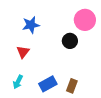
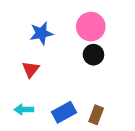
pink circle: (85, 20) -> (91, 27), moved
cyan arrow: (18, 82) -> (24, 110), turned 64

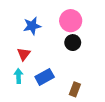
cyan arrow: (24, 110) -> (19, 76), moved, turned 88
blue rectangle: (64, 112) -> (45, 77), moved

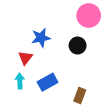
pink circle: (71, 21) -> (89, 16), moved
blue star: (32, 26) -> (41, 38), moved

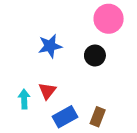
red triangle: (25, 58) -> (47, 91), moved
blue rectangle: (48, 82) -> (65, 117), moved

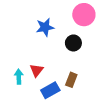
blue star: (50, 46) -> (45, 27), moved
brown rectangle: (98, 117) -> (71, 80), moved

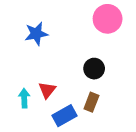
blue star: (45, 27) -> (36, 34), moved
black circle: (73, 43) -> (94, 69), moved

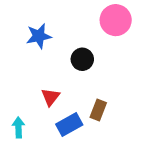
black circle: (94, 69) -> (82, 59), moved
cyan arrow: (24, 98) -> (18, 127), moved

